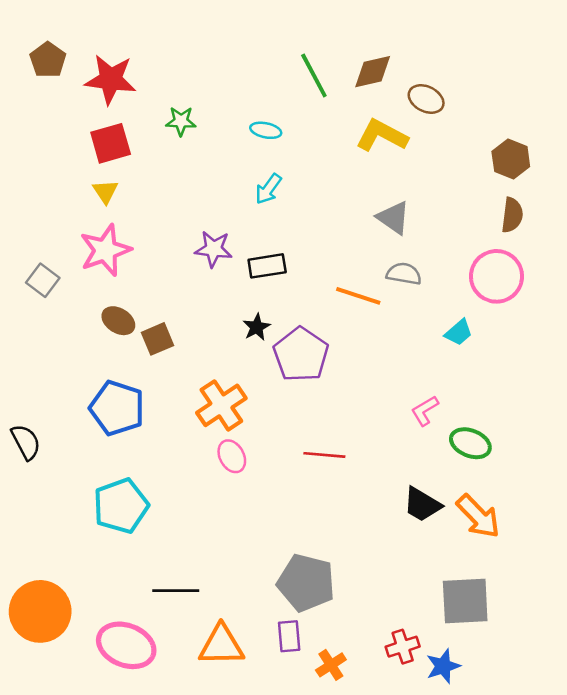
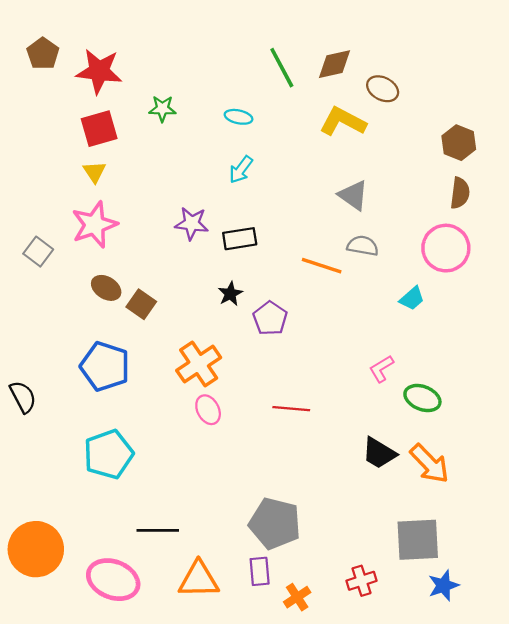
brown square: (157, 339) -> (141, 304), turned -32
purple pentagon: (301, 355) -> (270, 318), size x0.7
blue star: (443, 666) -> (444, 585), moved

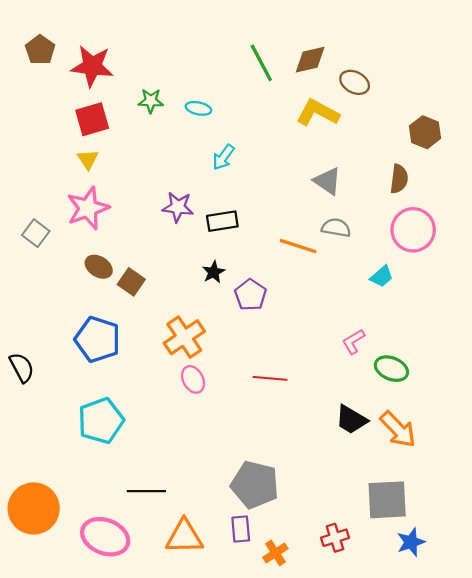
cyan ellipse: (239, 117) -> (198, 108), moved
brown semicircle: (460, 193) -> (399, 179), moved

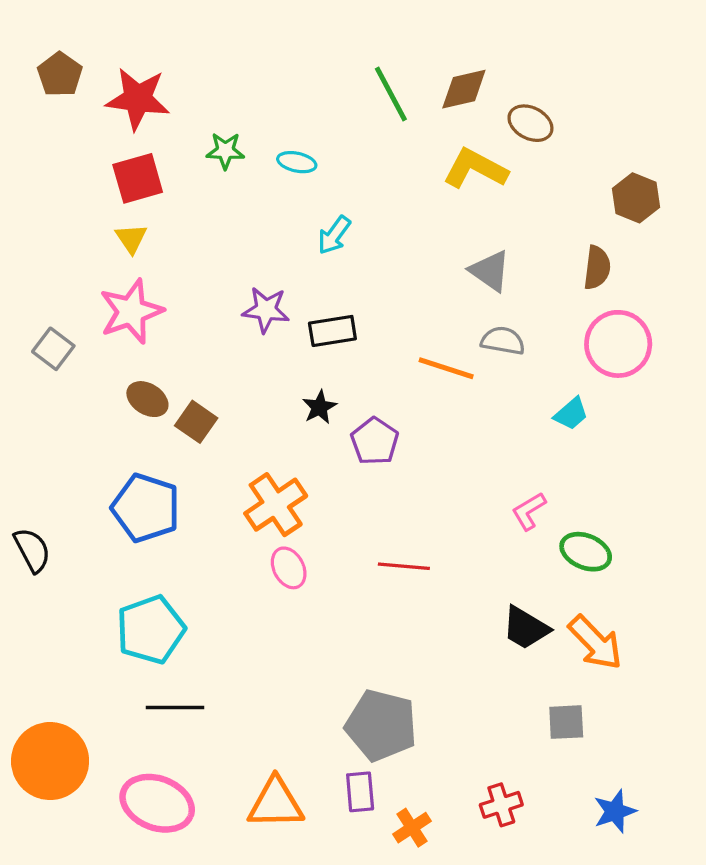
black line: (146, 491) -> (175, 707), moved
gray square: (387, 500) -> (566, 722), moved, size x0.6

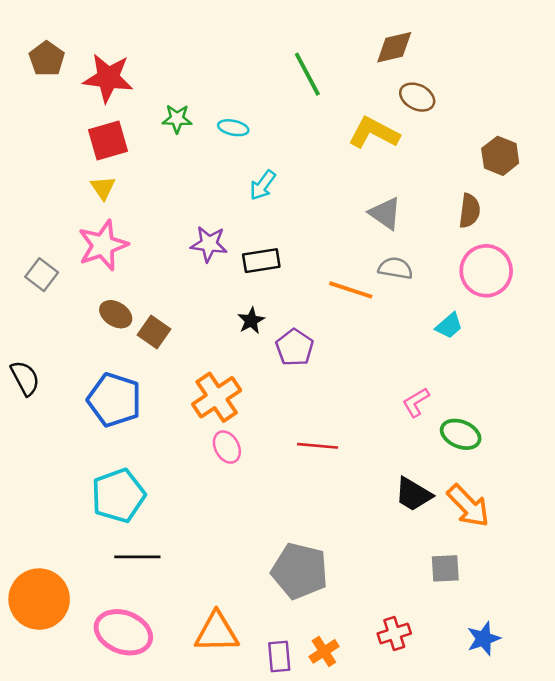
brown diamond: (464, 89) -> (394, 47), moved
black semicircle: (32, 550) -> (25, 378), moved
purple rectangle: (360, 792) -> (279, 657), moved

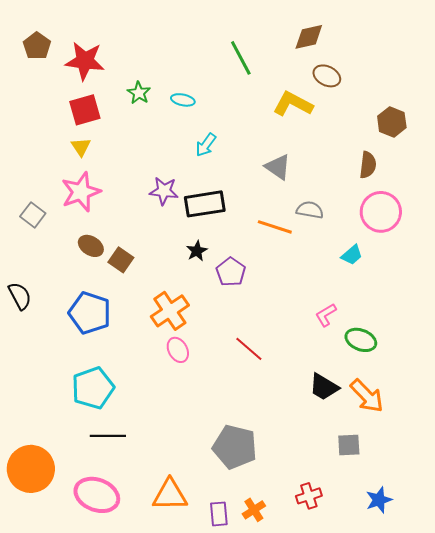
green star: (177, 119) -> (139, 93), turned 30
gray triangle: (385, 213) -> (278, 167), moved
black rectangle: (261, 261) -> (205, 204), size x1.4
red line: (318, 446) -> (249, 349), turned 36

